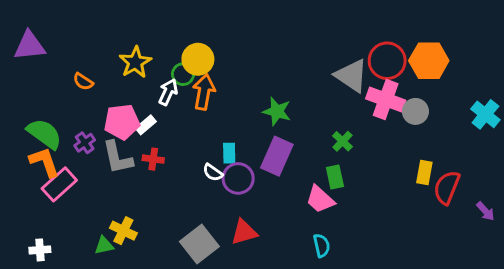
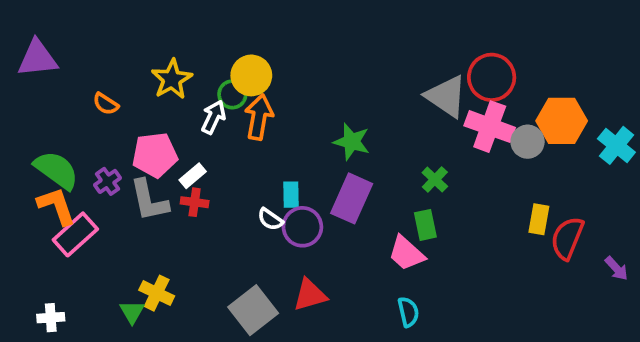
orange hexagon: (429, 61) -> (562, 121), moved
white rectangle: (146, 125) -> (193, 176), moved
green triangle: (104, 246) -> (132, 312), turned -48

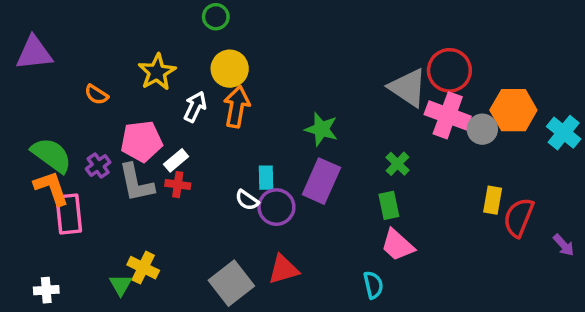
green circle: (232, 94) -> (216, 17), moved
pink rectangle: (75, 234) -> (69, 214), turned -54
pink trapezoid: (406, 253) -> (398, 245), moved

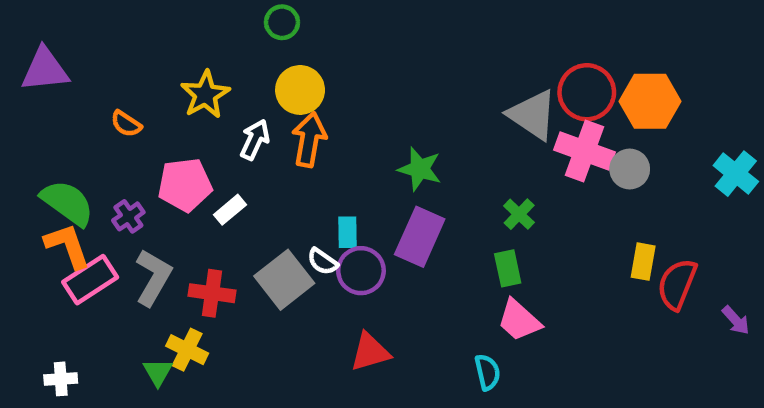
orange hexagon: (513, 110) -> (650, 101), moved
gray L-shape: (136, 183) -> (153, 277), moved, turned -138
red cross: (178, 185) -> (212, 293), moved, size x1.4
pink rectangle: (69, 214) -> (90, 280), turned 63
gray square: (231, 283) -> (284, 280), moved

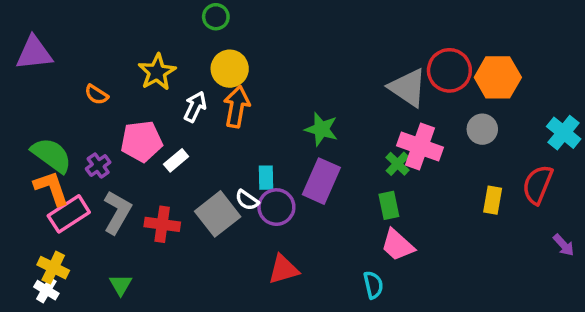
pink cross: (585, 151) -> (420, 146), moved
red semicircle: (677, 284) -> (538, 185), moved
yellow cross: (187, 350) -> (53, 268), moved
white cross: (61, 379) -> (46, 290), turned 35

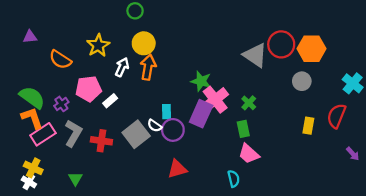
purple triangle: (34, 53) -> (30, 37), moved, size x0.6
orange semicircle: (96, 95) -> (60, 60), size x1.5
pink cross: (420, 146) -> (215, 100), moved, turned 32

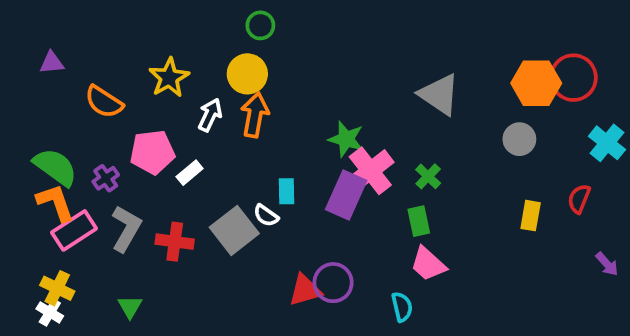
green circle: (135, 11) -> (260, 25), moved
red circle: (281, 44) -> (573, 78), moved
red semicircle: (336, 116) -> (579, 199), size x0.7
purple circle: (173, 130) -> (333, 283), moved

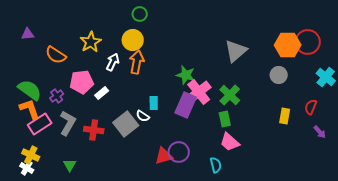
gray triangle: (439, 94) -> (236, 51), turned 45
green cross: (428, 176) -> (230, 95), size x1.5
purple arrow: (607, 264) -> (320, 132), moved

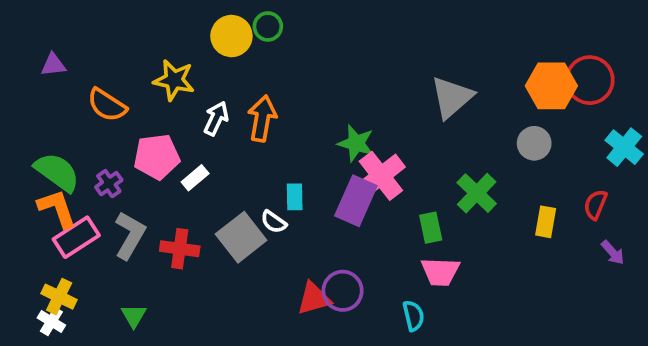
yellow circle: (133, 40) -> (231, 36), moved
yellow star: (91, 42) -> (174, 80), turned -30
green cross: (230, 95) -> (477, 193), moved
pink trapezoid: (230, 142) -> (440, 272), turned -40

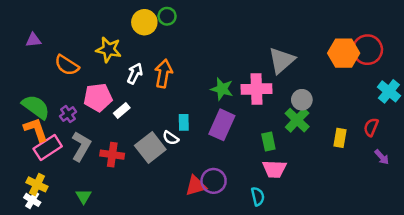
gray circle: (534, 143) -> (302, 100), moved
pink cross: (381, 176) -> (257, 89), moved, turned 36

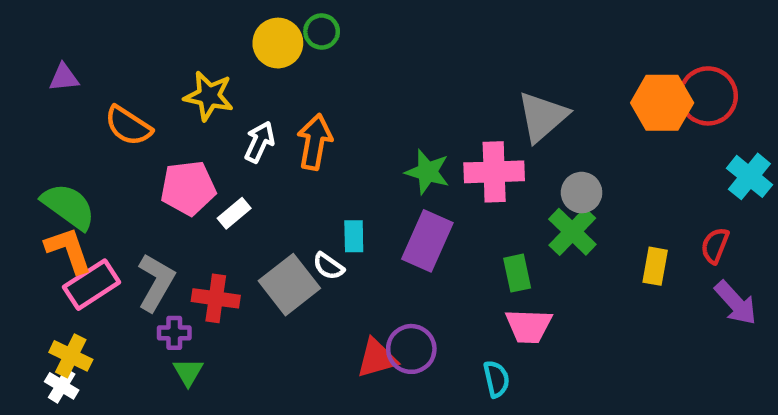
purple cross: (68, 114) -> (174, 333), moved, turned 35
purple arrow: (382, 157) -> (736, 303), size x1.5
green triangle: (84, 196) -> (188, 372), moved

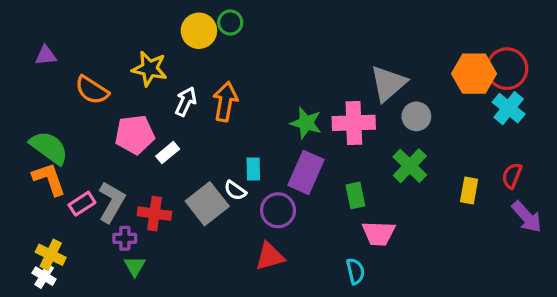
cyan cross: (749, 176) -> (509, 108), moved
gray circle: (582, 193) -> (416, 116), moved
green rectangle: (517, 273) -> (355, 195), moved
pink rectangle: (92, 285) -> (82, 204), moved, size x0.7
purple circle: (411, 349) -> (278, 210), moved

